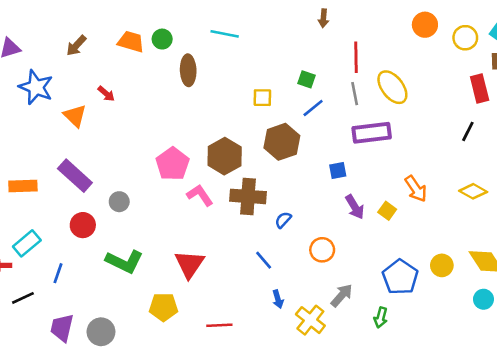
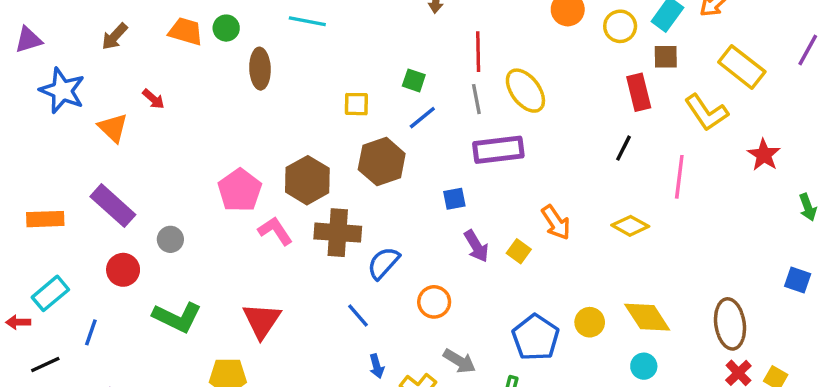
blue semicircle: (283, 220) -> (383, 263), size x1.5
gray arrow: (342, 295) -> (459, 361), turned 80

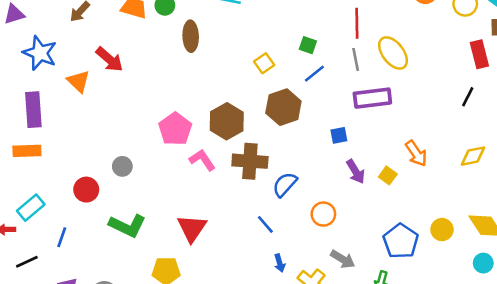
red arrow: (153, 99) -> (109, 59), size x1.6
yellow square: (356, 104) -> (264, 63), turned -36
purple rectangle: (113, 206) -> (33, 110), moved, turned 44
yellow diamond: (630, 226) -> (473, 156), turned -40

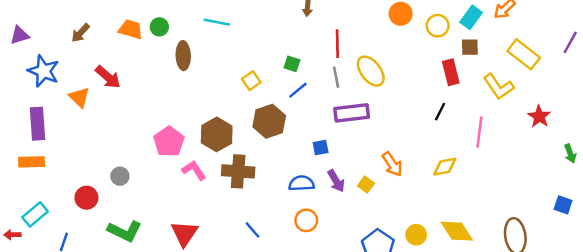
blue semicircle: (285, 184) -> (301, 183), moved, turned 45

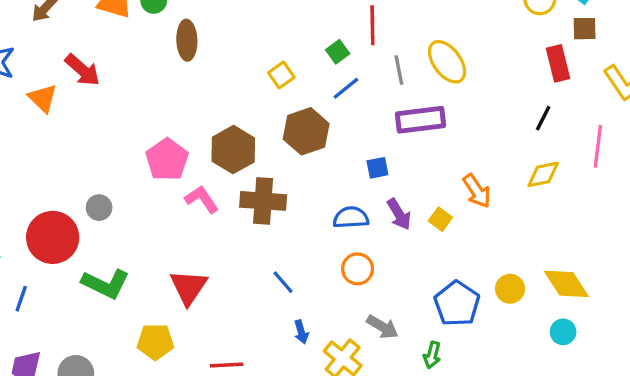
red line: (337, 44) -> (372, 25), moved
green square: (292, 64) -> (338, 52), turned 35
yellow diamond: (445, 167) -> (543, 174), moved
red circle: (86, 198) -> (53, 237), size x1.6

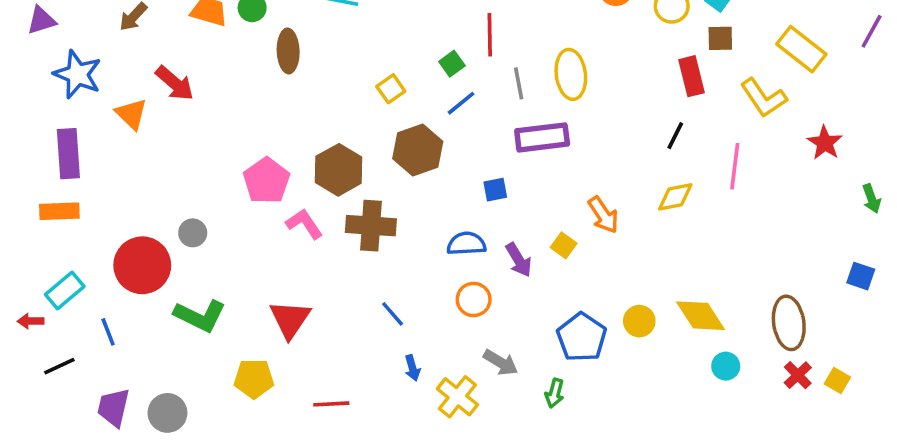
yellow ellipse: (447, 62) -> (571, 74), turned 30
purple arrow: (399, 214) -> (519, 260), moved
blue line: (21, 299) -> (108, 332), turned -40
cyan circle: (563, 332) -> (726, 366), moved

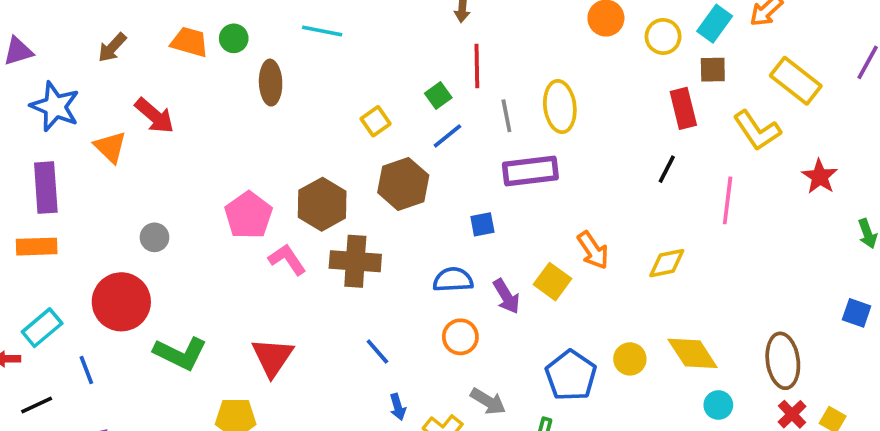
yellow diamond: (675, 197) -> (667, 263), moved
gray circle: (193, 233) -> (154, 237), moved
yellow square: (564, 245) -> (552, 282), size x1.4

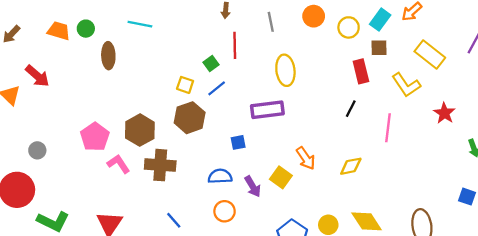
gray line: (506, 116) -> (271, 22), moved
yellow square: (376, 121) -> (185, 85), moved, turned -36

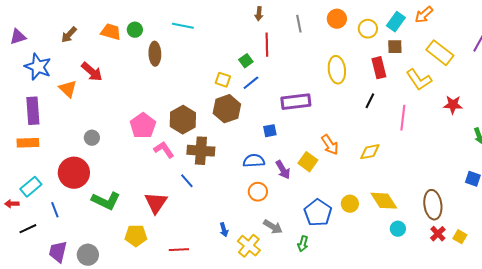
yellow ellipse: (285, 70) -> (337, 70), moved
red star: (444, 113) -> (453, 105), turned -30
blue line: (174, 220) -> (187, 181), moved

